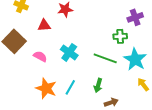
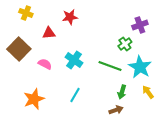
green cross: (120, 36) -> (125, 44), turned -32
green arrow: (98, 85) -> (122, 92), moved
orange star: (46, 88) -> (34, 99), moved, turned 30

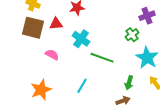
brown square: (19, 49) -> (33, 28), moved, turned -30
cyan cross: (74, 60) -> (81, 39), moved
green line: (110, 66) -> (102, 58), moved

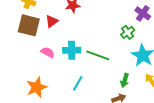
purple cross: (147, 16) -> (143, 13), turned -35
red triangle: (56, 24) -> (52, 21), turned -32
cyan cross: (81, 39) -> (72, 50), moved, turned -36

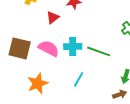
brown square: (29, 25) -> (20, 48), moved
pink semicircle: (48, 52) -> (49, 48), size x1.5

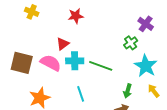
red triangle: (53, 17) -> (63, 44), moved
cyan line: (79, 79) -> (81, 94), turned -49

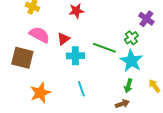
pink semicircle: (51, 63) -> (39, 35), moved
green line: (101, 66) -> (104, 48), moved
cyan star: (146, 66) -> (131, 61), moved

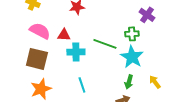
green cross: (131, 38) -> (132, 34), turned 32
red triangle: (63, 39) -> (64, 35), turned 40
brown square: (22, 58) -> (37, 59), moved

